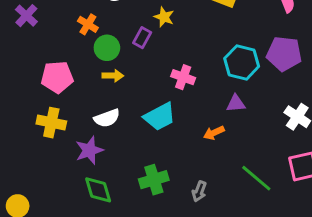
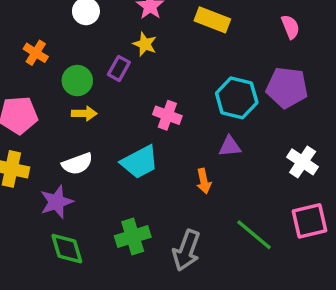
orange cross: (88, 24) -> (36, 53), moved
orange arrow: (214, 133) -> (204, 181), turned -78
gray arrow: (199, 191) -> (186, 250), size x1.6

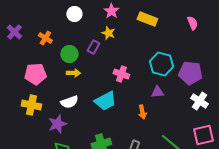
purple pentagon: (287, 87) -> (190, 73), moved

